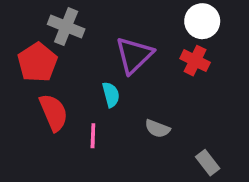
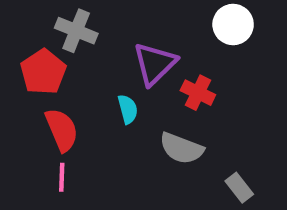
red cross: (195, 61) -> (198, 93), moved
gray semicircle: (157, 129) -> (181, 148), size x1.5
pink line: (93, 136) -> (62, 177), moved

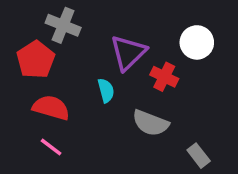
white circle: (233, 25) -> (197, 42), moved
red semicircle: (62, 130) -> (51, 108), turned -51
pink line: (62, 177) -> (51, 147), turned -55

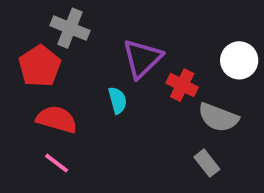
white circle: (197, 42) -> (239, 60), moved
gray semicircle: (151, 123) -> (218, 117), moved
gray rectangle: (199, 156) -> (207, 163), moved

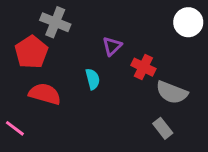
purple triangle: (142, 58) -> (112, 46), size x0.6
white circle: (239, 60) -> (188, 22), moved
pink line: (57, 163) -> (15, 128), moved

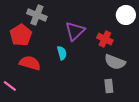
purple triangle: (112, 46) -> (75, 31), size x1.5
red cross: (143, 67) -> (105, 39), moved
gray rectangle: (163, 128) -> (109, 86), turned 32

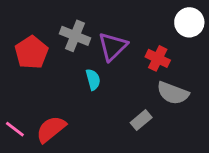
gray cross: (37, 15) -> (75, 36), moved
red semicircle: (30, 63) -> (51, 129), moved, turned -55
gray rectangle: (109, 86) -> (141, 120), moved, turned 56

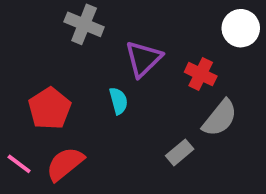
gray cross: (75, 36) -> (84, 24), moved
red pentagon: (31, 52) -> (50, 108), moved
gray semicircle: (173, 93) -> (220, 118), turned -72

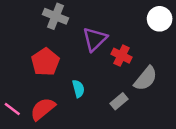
red cross: (201, 74) -> (121, 56), moved
cyan semicircle: (118, 101) -> (78, 89), moved
red pentagon: (50, 108) -> (45, 62), moved

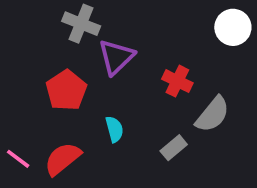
purple triangle: (95, 39) -> (116, 57), moved

